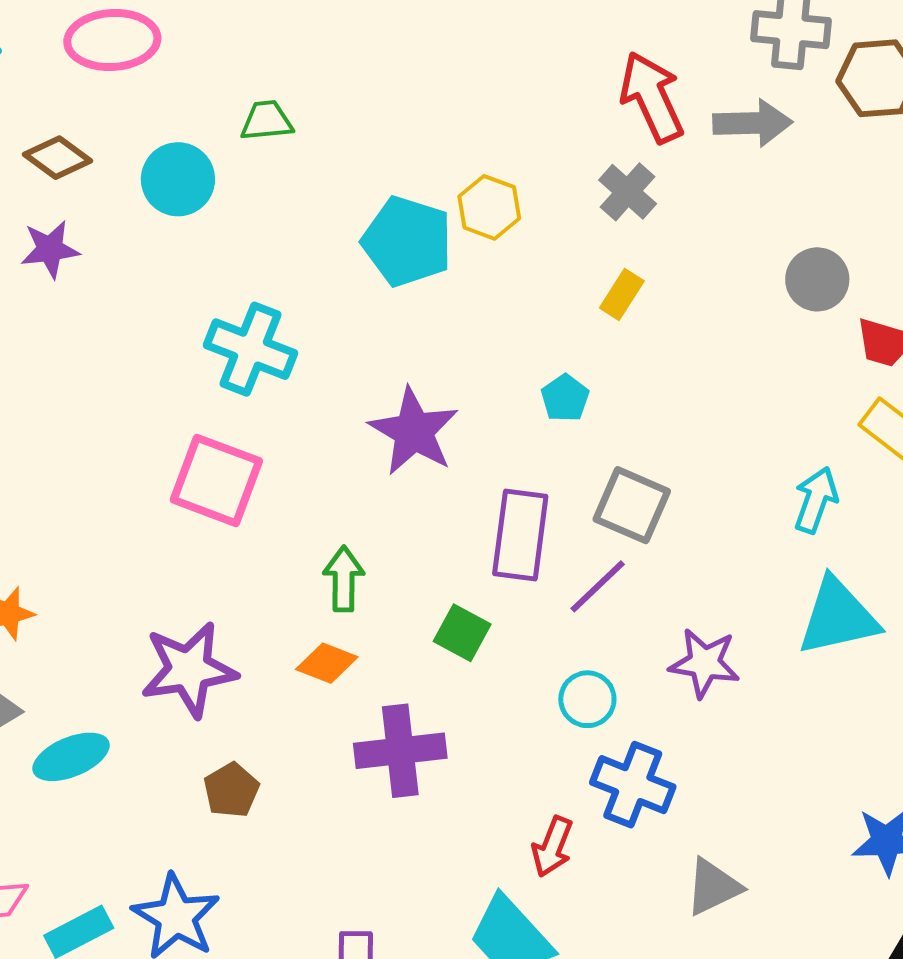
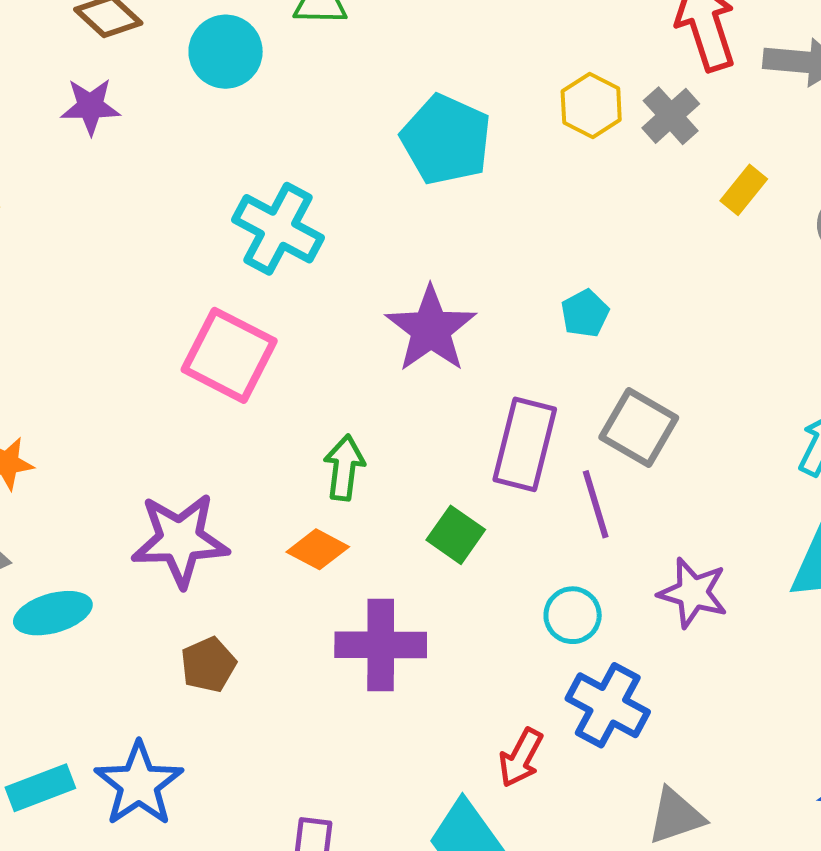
yellow hexagon: (489, 207) -> (591, 105), moved
yellow rectangle: (622, 294) -> (744, 190), moved
purple line: (598, 586) -> (596, 504), turned -70

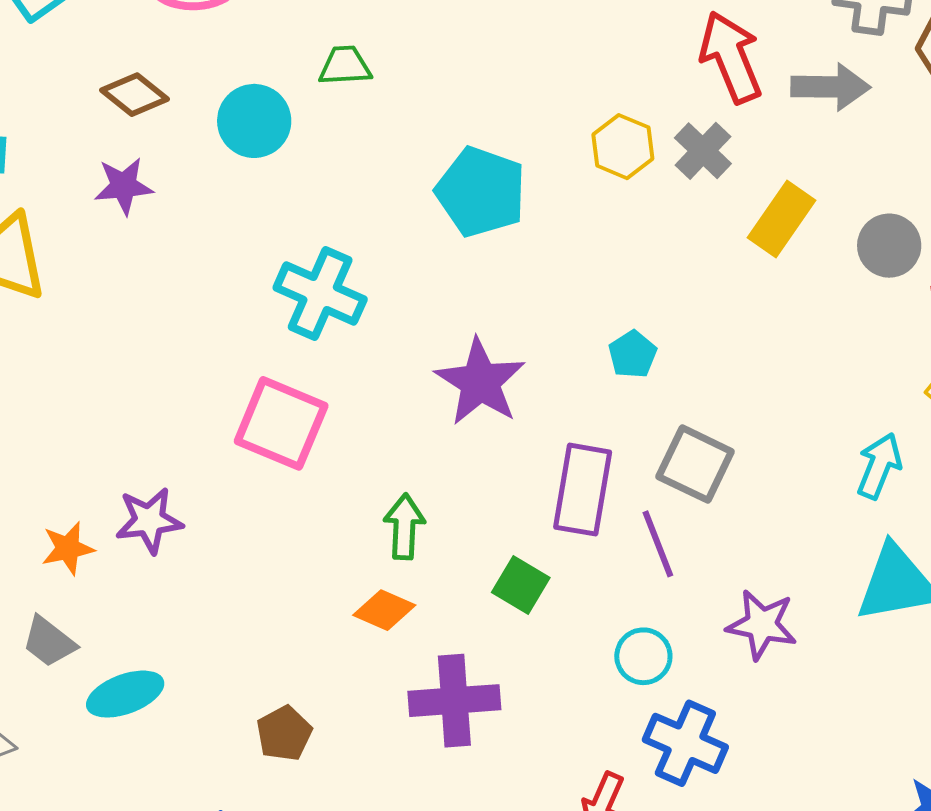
yellow rectangle: (744, 190) -> (782, 219), size x1.5
purple star: (180, 540) -> (149, 520), moved, size x0.7

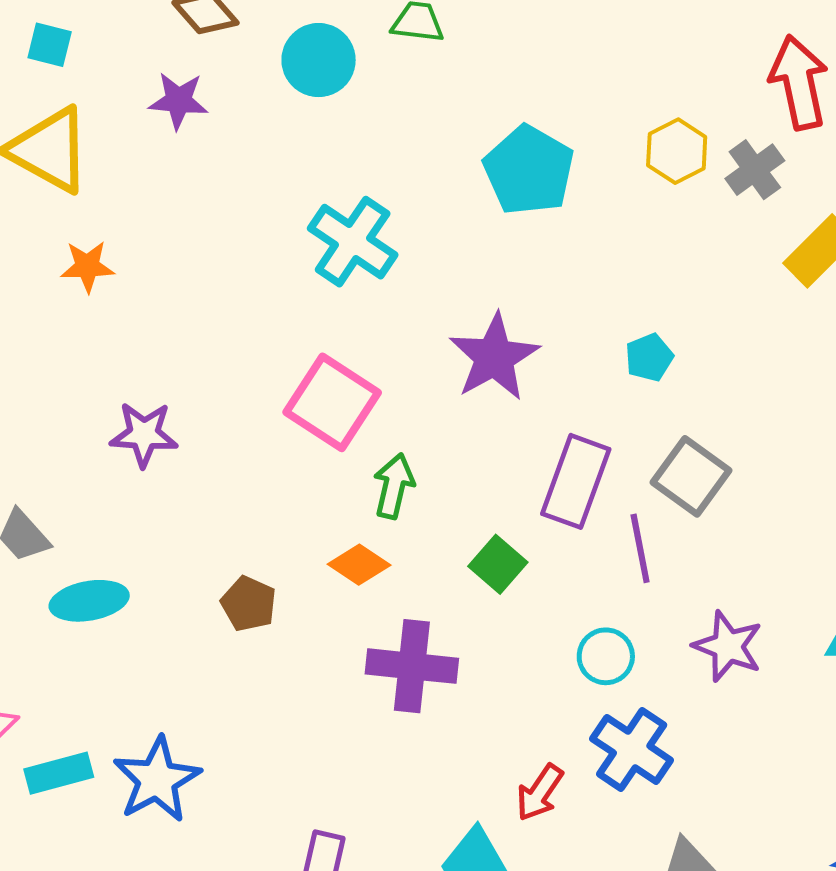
pink square: (281, 423) -> (332, 402), moved
orange star: (68, 548) -> (87, 266), moved
brown pentagon: (284, 733) -> (249, 604), moved, turned -30

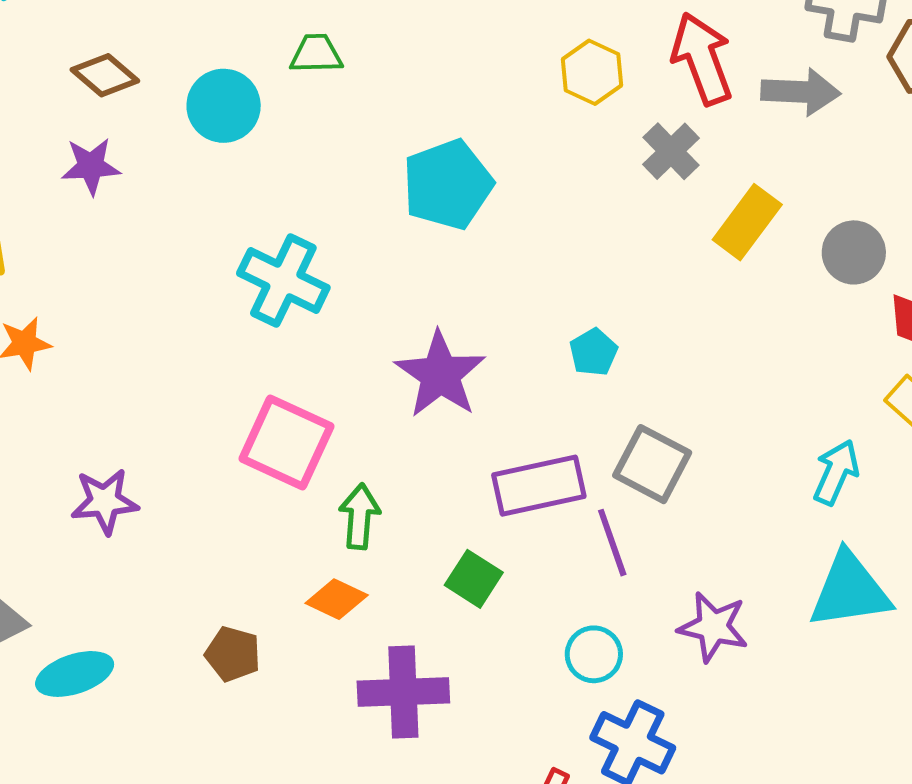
yellow hexagon: (677, 151) -> (592, 72), moved
cyan pentagon: (529, 170) -> (448, 185), turned 30
purple rectangle: (576, 481) -> (539, 486), turned 66

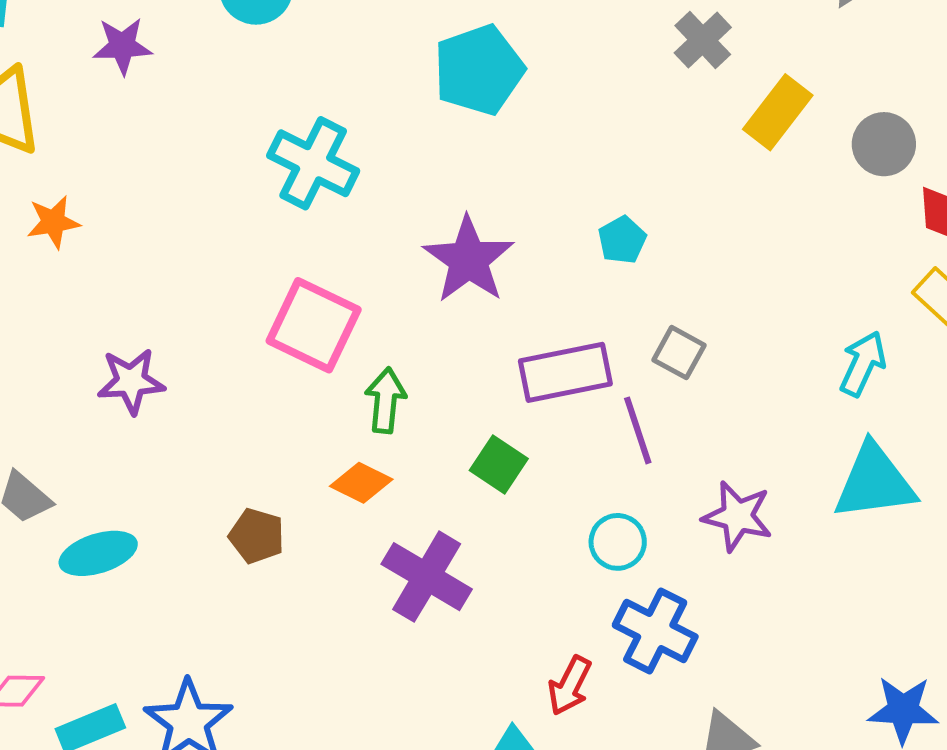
gray square: (652, 464) -> (679, 353), size x0.7
purple cross: (403, 692) -> (427, 577), turned 32

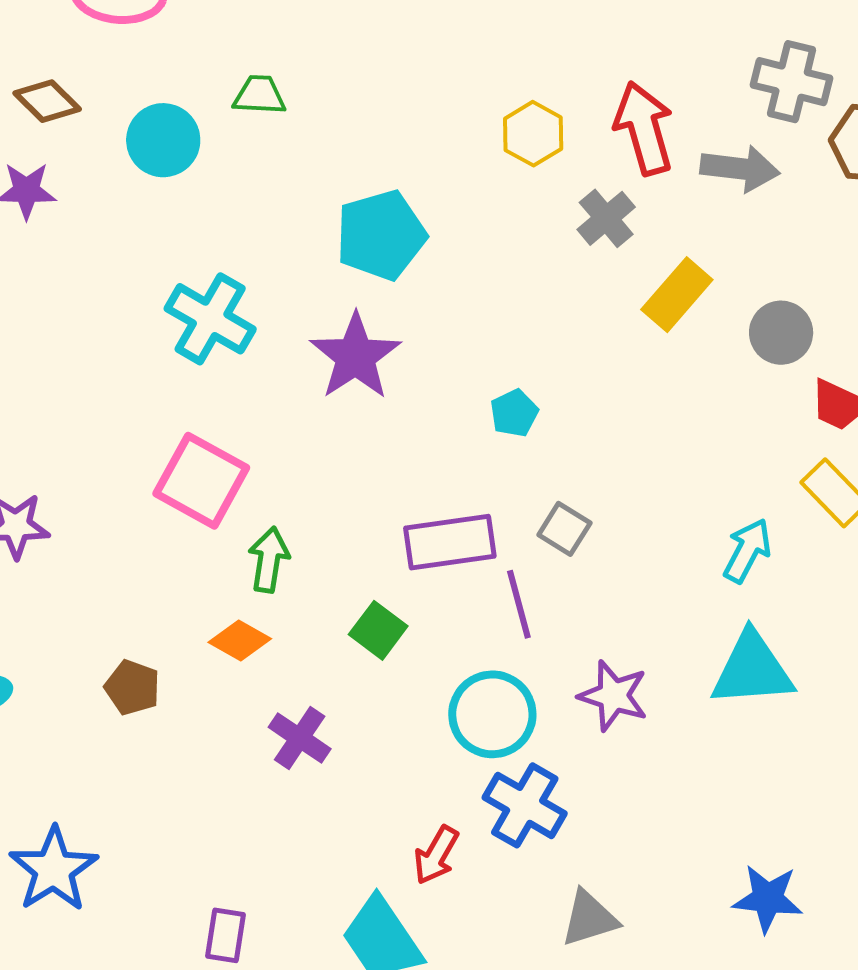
purple star: (468, 260) -> (355, 356), moved
cyan circle: (618, 542) -> (492, 714), size x1.5
purple cross: (427, 577) -> (300, 738), size x0.7

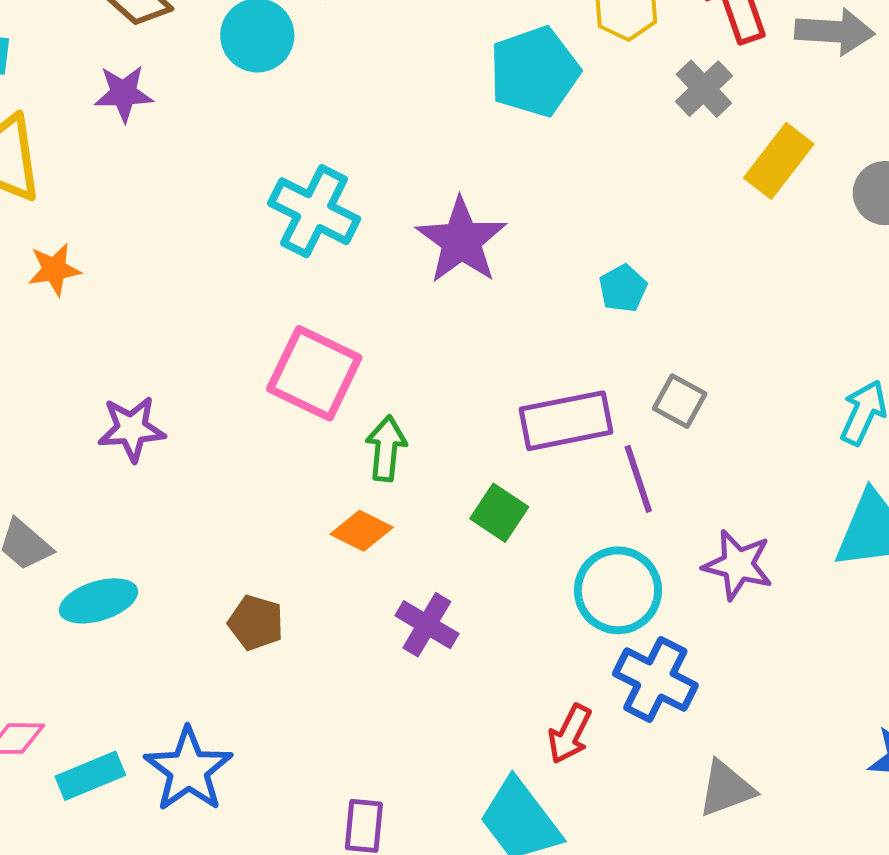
cyan pentagon: (381, 235) -> (534, 72), moved
brown pentagon: (132, 688) -> (256, 623), moved

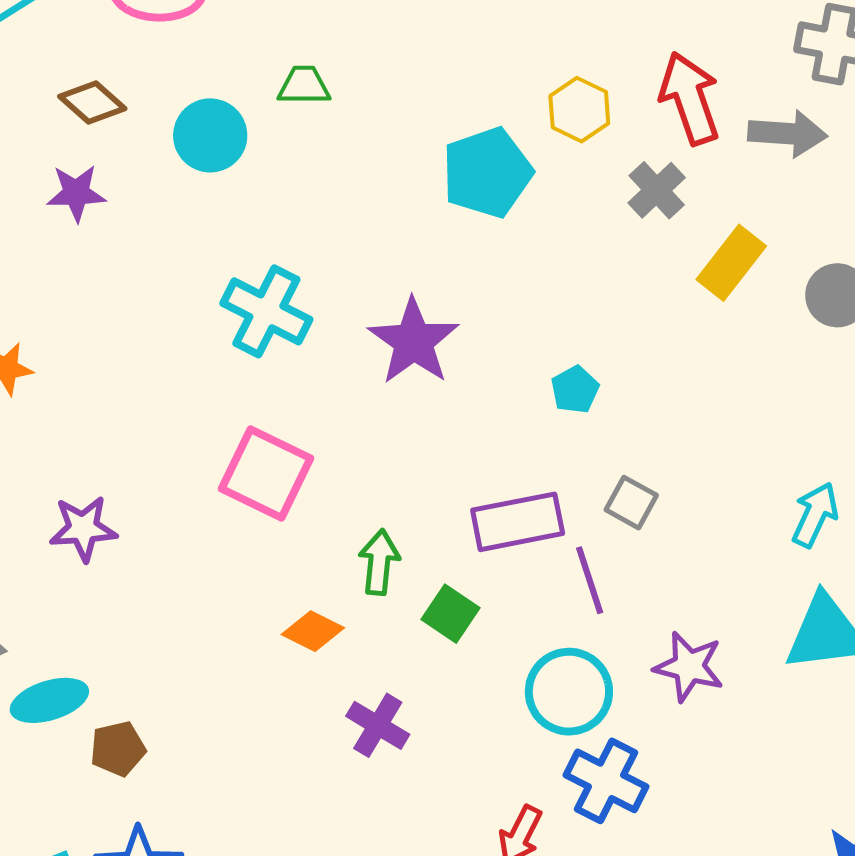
green arrow: (386, 448) -> (379, 562), moved
brown pentagon: (256, 623) -> (118, 749), moved, turned -30

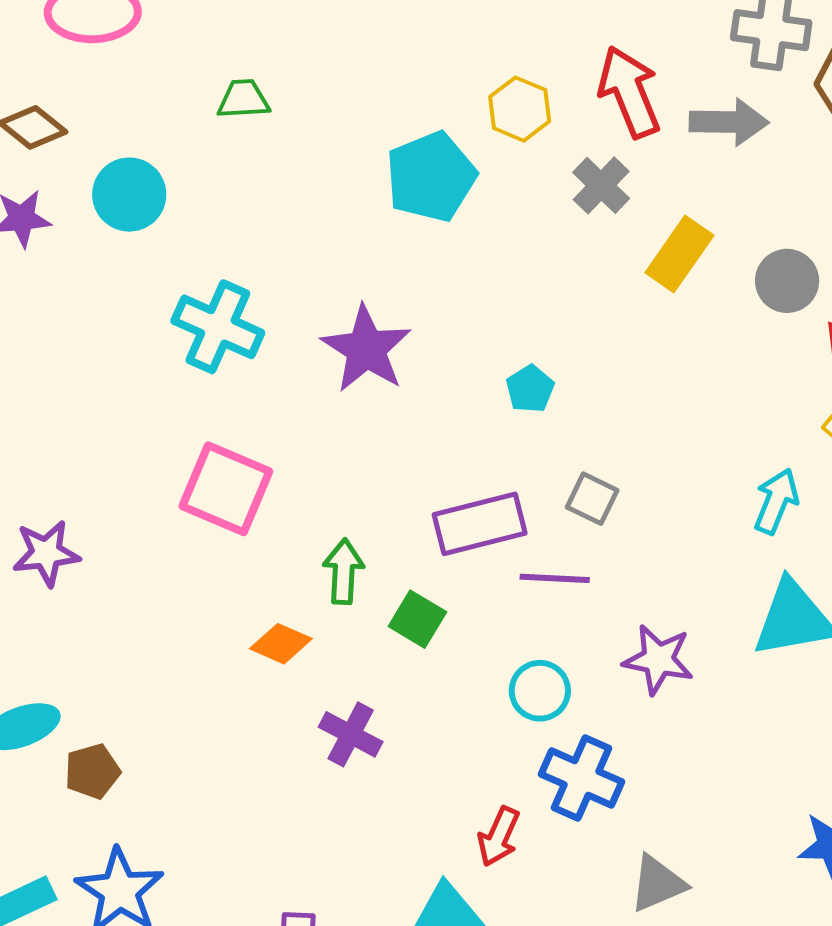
cyan circle: (210, 135) -> (129, 195), moved
purple line: (590, 580) -> (555, 578), turned -66
cyan circle: (569, 692) -> (540, 691), size x0.7

